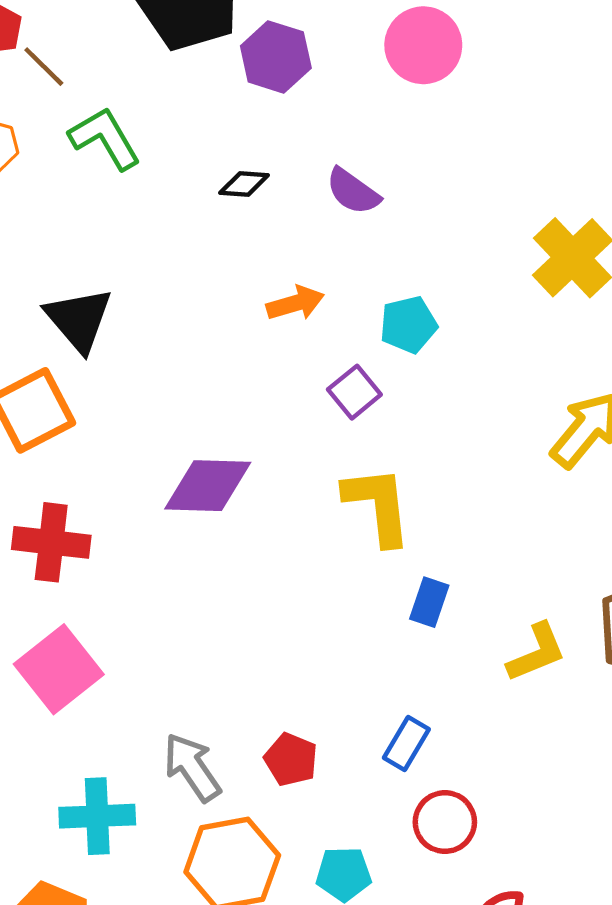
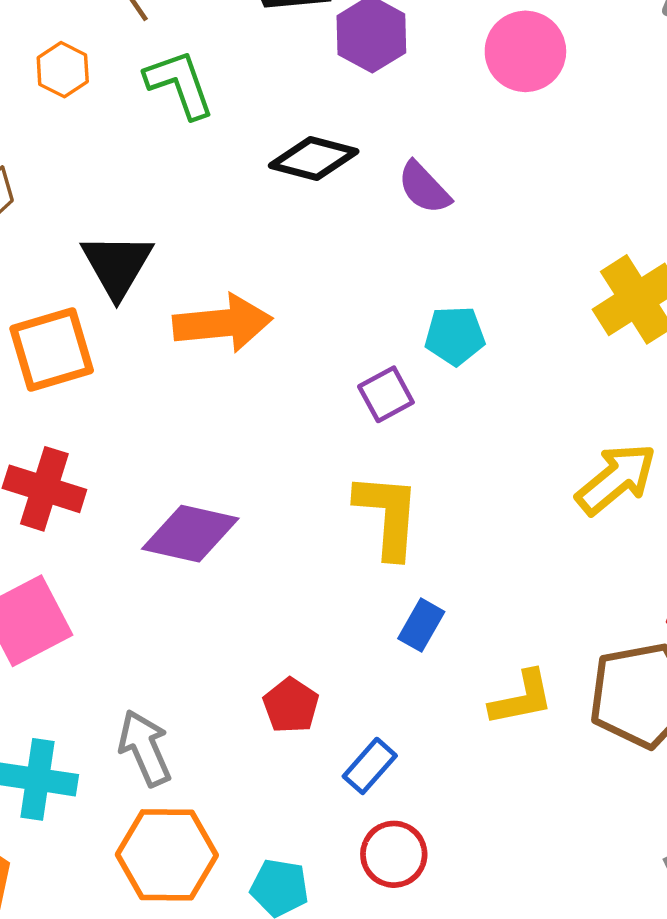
black diamond: (244, 184) -> (314, 158), size x1.6
orange arrow: (295, 303) -> (223, 323), moved, size x1.6
purple diamond: (208, 486) -> (190, 534), moved
red pentagon: (291, 759) -> (291, 706), moved

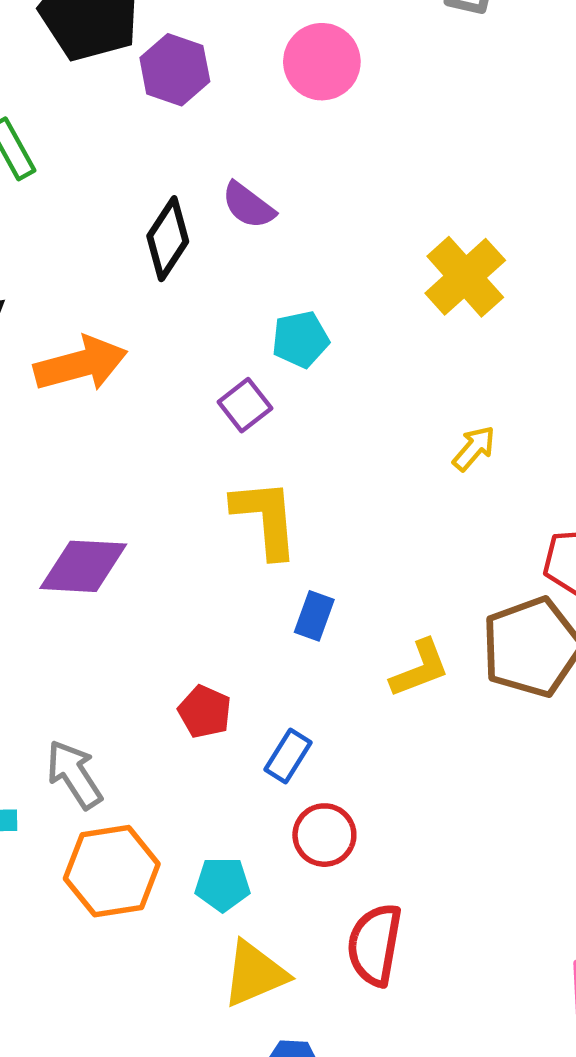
black diamond: (314, 158) -> (168, 239), moved, turned -62
yellow arrow: (616, 479) -> (474, 448), size x0.6

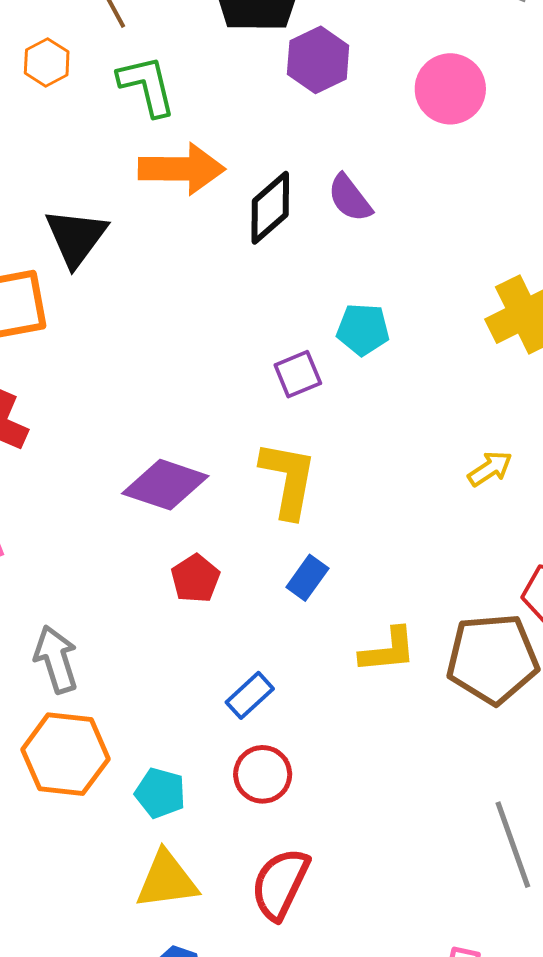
orange arrow: (81, 364) -> (182, 169), moved
purple diamond: (83, 566) -> (165, 485), moved
red pentagon: (205, 712) -> (195, 578), moved

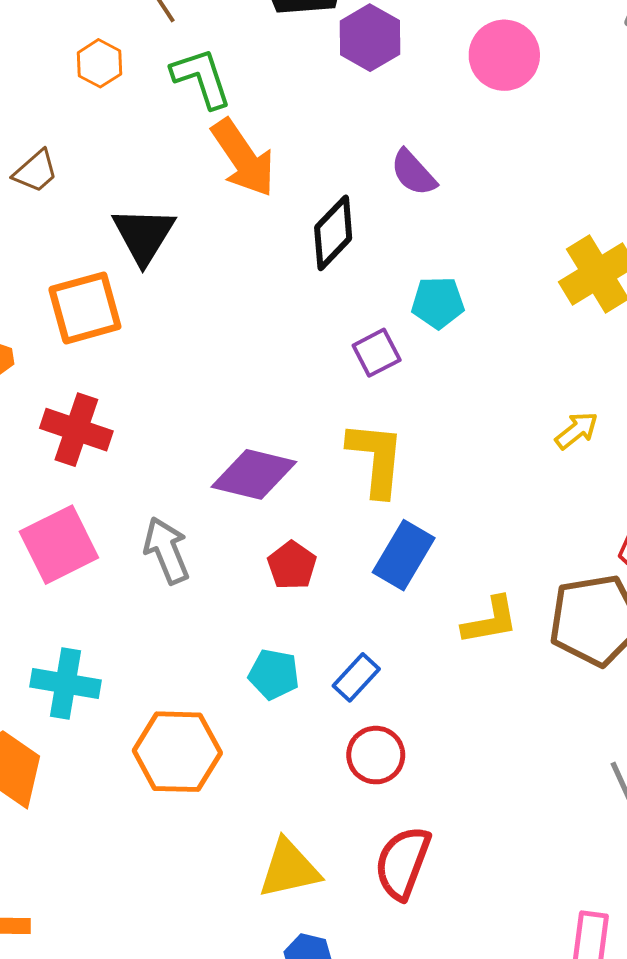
orange arrow: (182, 169) -> (243, 158), turned 60
black diamond: (270, 208) -> (333, 233), moved
blue rectangle: (307, 578) -> (404, 555), size x1.5
gray arrow: (56, 659) -> (167, 550), moved
cyan pentagon: (160, 793) -> (274, 674), moved

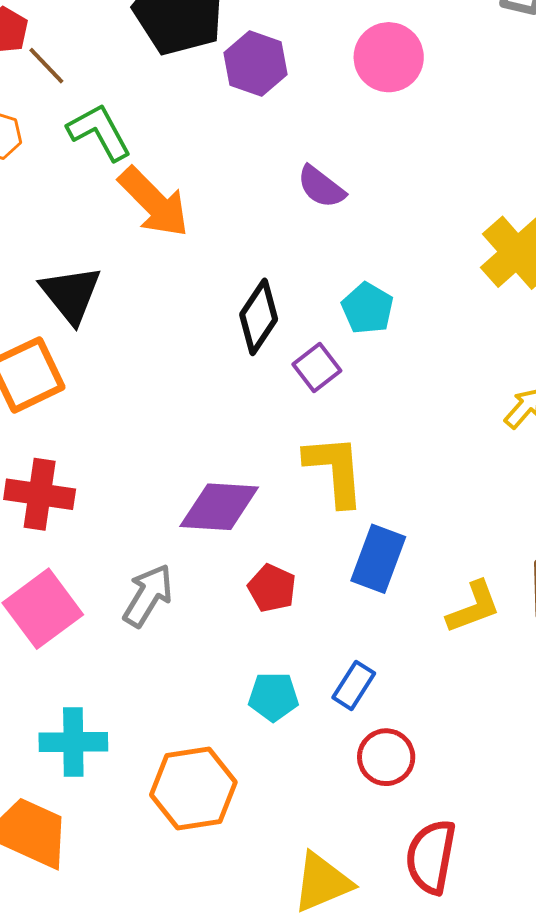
black diamond: (333, 233) -> (259, 317), moved
cyan pentagon: (438, 303) -> (367, 308), turned -30
gray arrow: (167, 550) -> (148, 595), turned 64

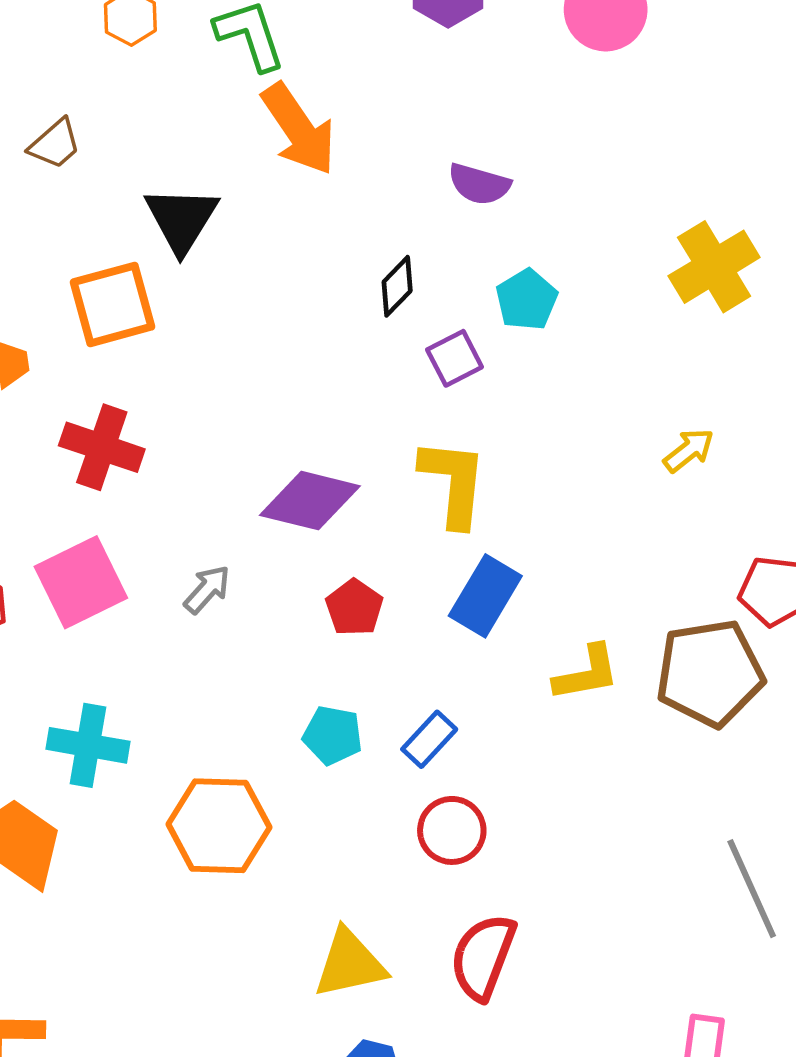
purple semicircle: (321, 187) -> (479, 184), moved, turned -32
black diamond: (259, 317) -> (397, 286), size x0.7
gray arrow: (148, 595) -> (207, 589), size x0.7

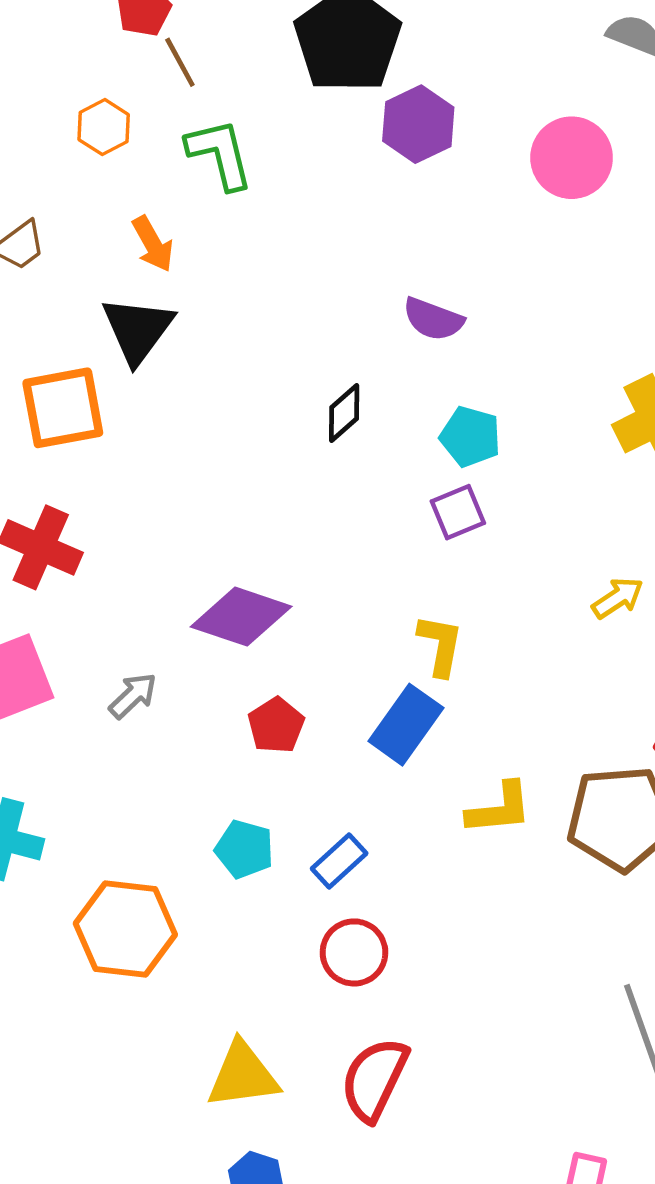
orange arrow: (299, 129) -> (153, 244), moved, size x0.6
cyan pentagon: (527, 300) -> (470, 437), turned -30
purple square: (455, 358) -> (458, 512), moved
yellow L-shape: (453, 483) -> (440, 645), moved, size x0.7

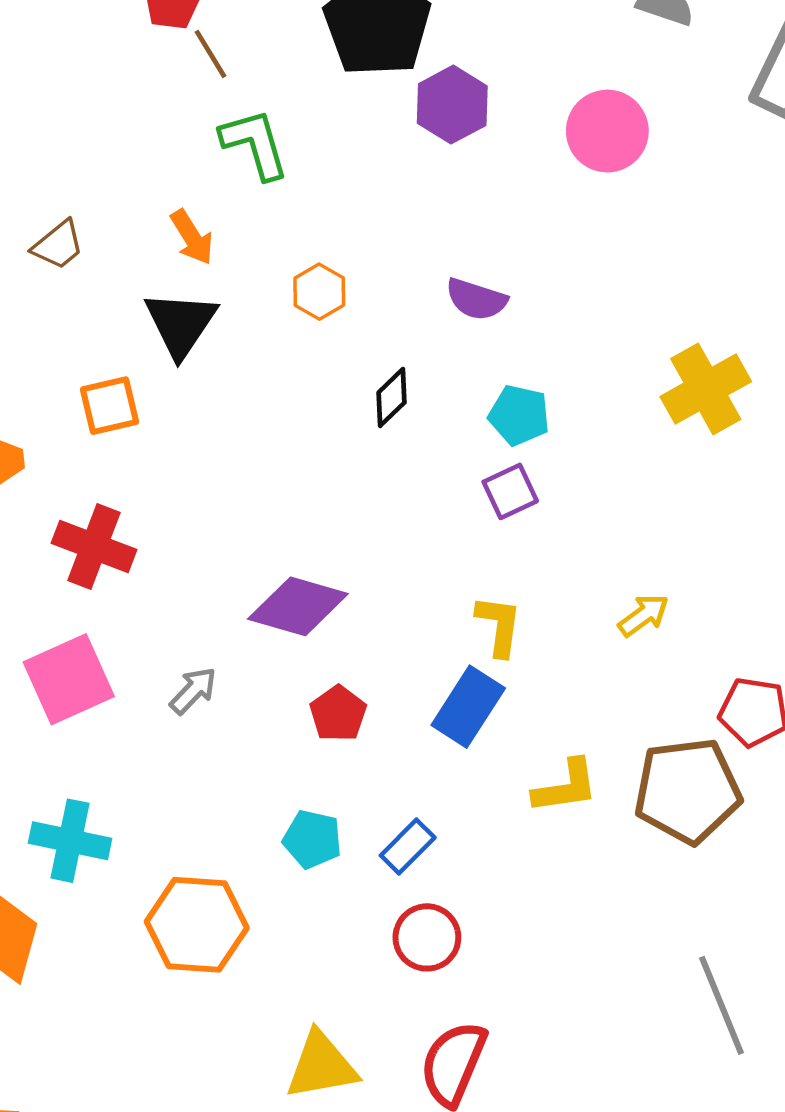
orange hexagon: (104, 127) -> (319, 292), moved
orange square: (63, 408) -> (110, 406), size x0.7
yellow arrow: (618, 598) -> (644, 615), moved

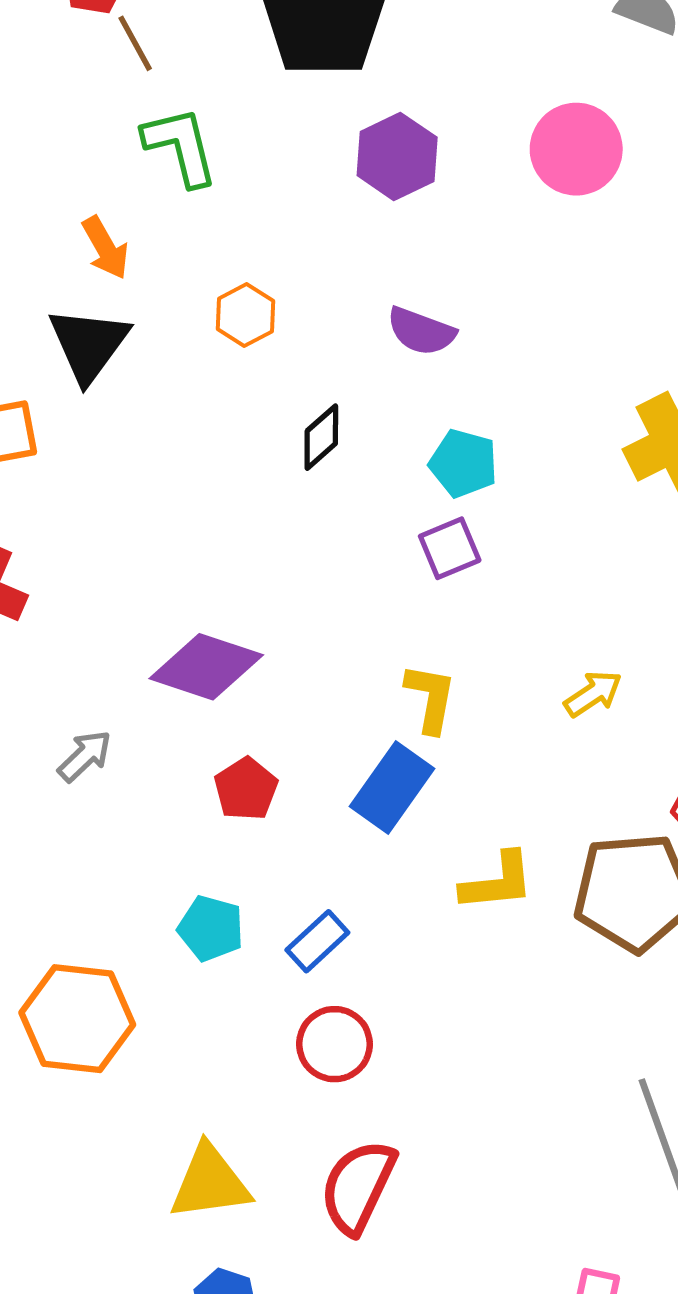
purple hexagon: (452, 105) -> (397, 156), moved

